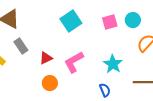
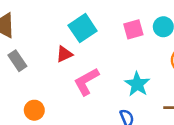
red triangle: (46, 58) -> (64, 54), moved
orange circle: (50, 83) -> (34, 110), moved

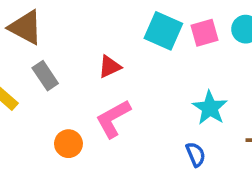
cyan square: (83, 28) -> (163, 31), moved, turned -32
pink L-shape: (86, 82) -> (113, 119), moved

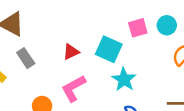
cyan square: (163, 31) -> (109, 49), moved
cyan star: (210, 108) -> (124, 79), moved

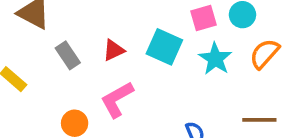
gray rectangle: (26, 58) -> (68, 55), moved
cyan star: (124, 79) -> (215, 59), moved

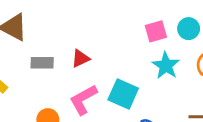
cyan square: (164, 47) -> (123, 94), moved
gray rectangle: (68, 55) -> (42, 63), turned -55

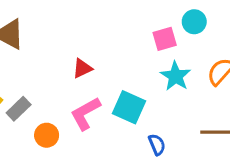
cyan circle: (189, 29) -> (194, 22), moved
gray rectangle: (42, 63) -> (19, 109), moved, turned -45

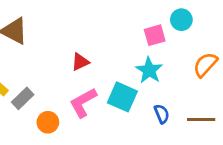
cyan star: (176, 76) -> (149, 70), moved
blue semicircle: (157, 145) -> (162, 114), moved

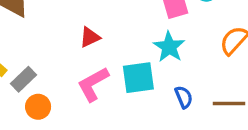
cyan square: (122, 97) -> (138, 78), turned -32
orange circle: (48, 122) -> (38, 107), moved

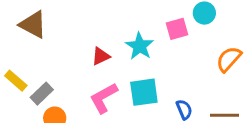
cyan star: (169, 47) -> (140, 46), moved

